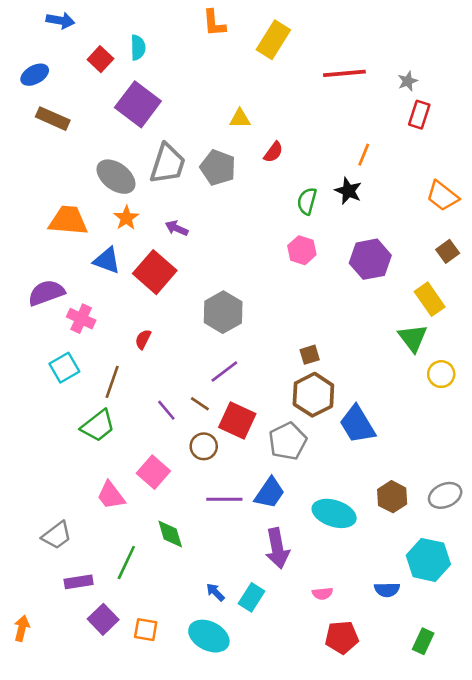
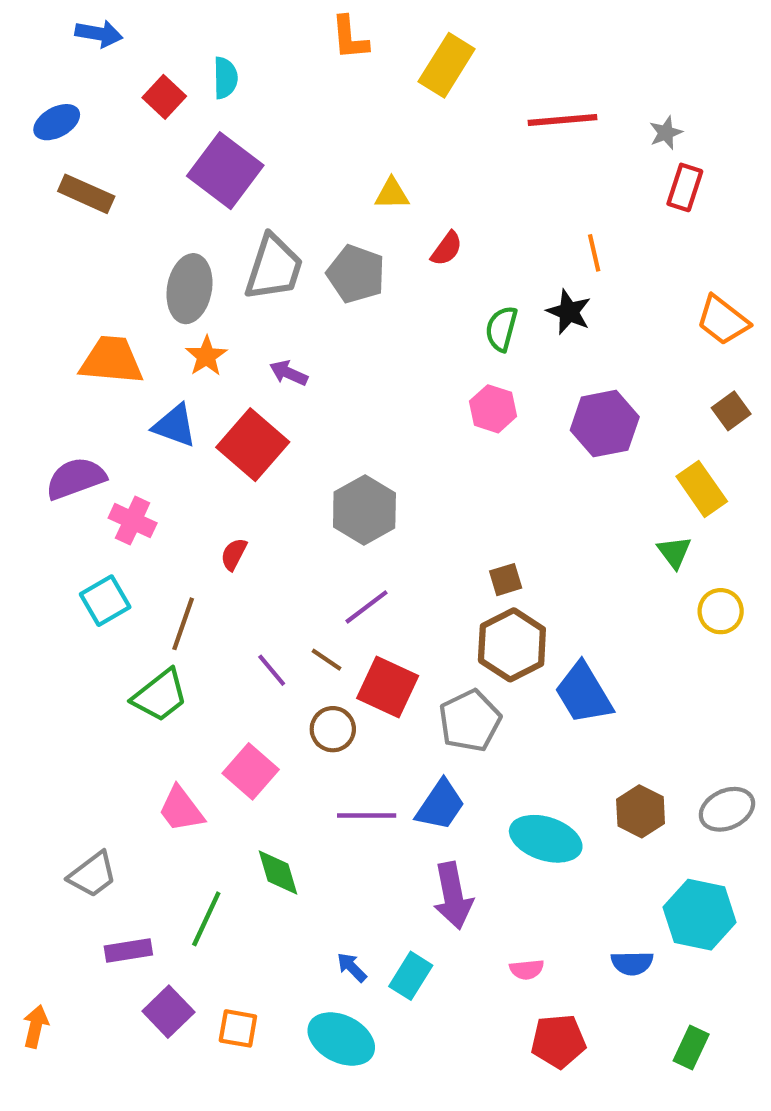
orange line: (364, 155) -> (594, 253), turned -35
gray ellipse: (116, 177) -> (189, 289), turned 63
green triangle: (413, 338) -> (674, 552), size x0.7

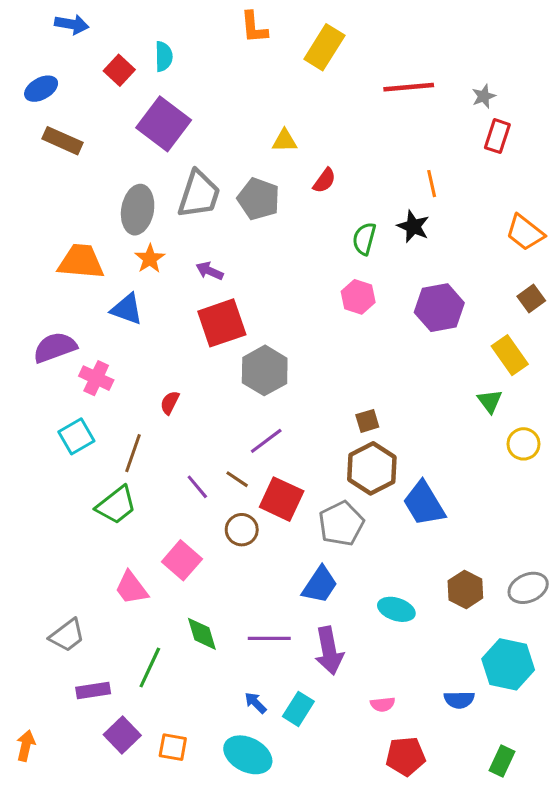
red square: (253, 445) -> (222, 323), moved, turned 30
purple line: (367, 816) -> (269, 638), moved
cyan ellipse: (546, 839) -> (396, 609), size x0.7

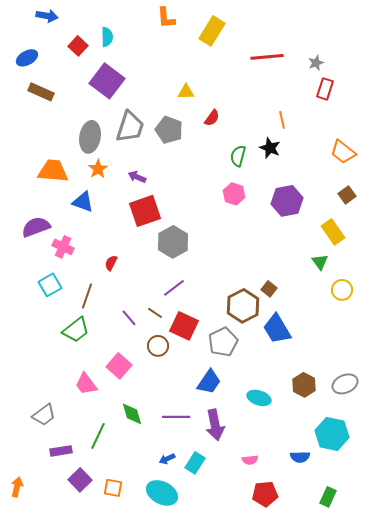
brown square: (367, 421) -> (269, 289), moved, turned -35
blue arrow: (255, 703) -> (167, 459), turned -70

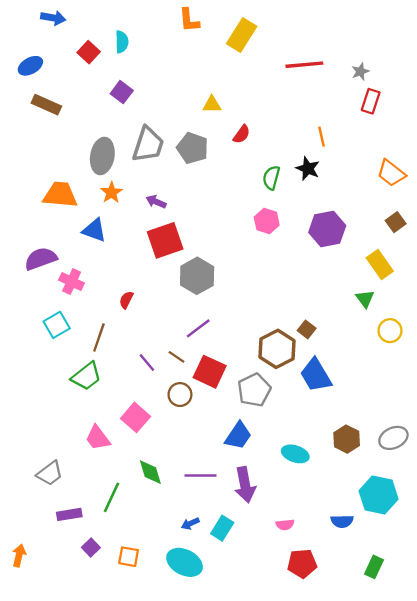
purple square: (107, 81) -> (122, 92), size x0.6
purple square: (80, 480) -> (91, 548), size x0.7

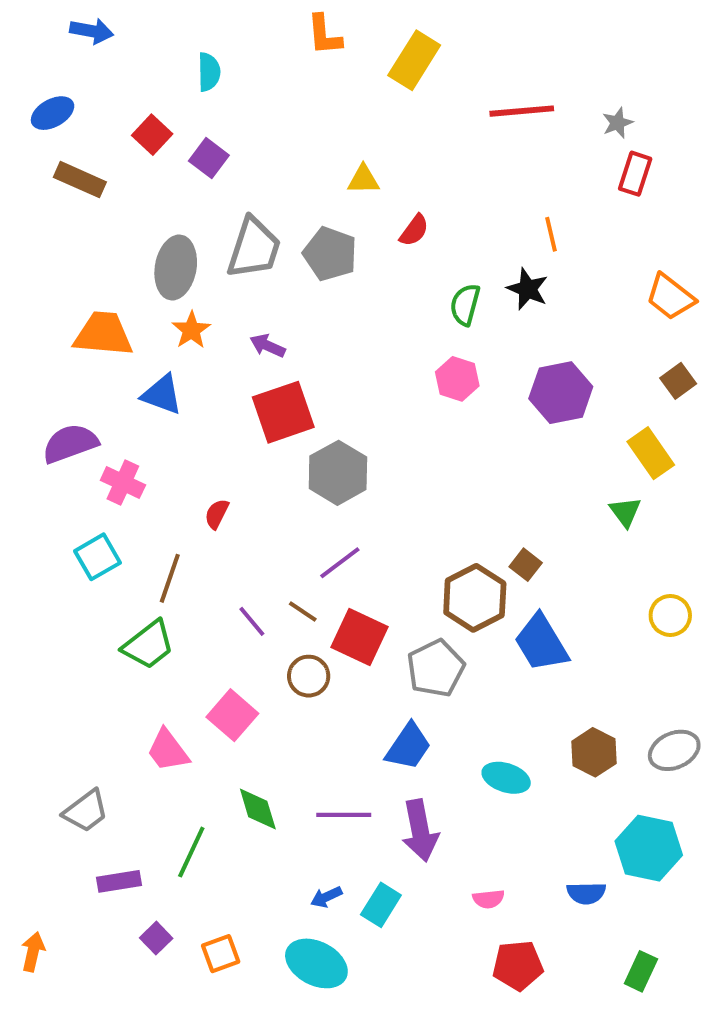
red square: (89, 52) -> (152, 135), moved
yellow circle: (390, 331) -> (670, 615), moved
orange square: (129, 557) -> (221, 954), turned -30

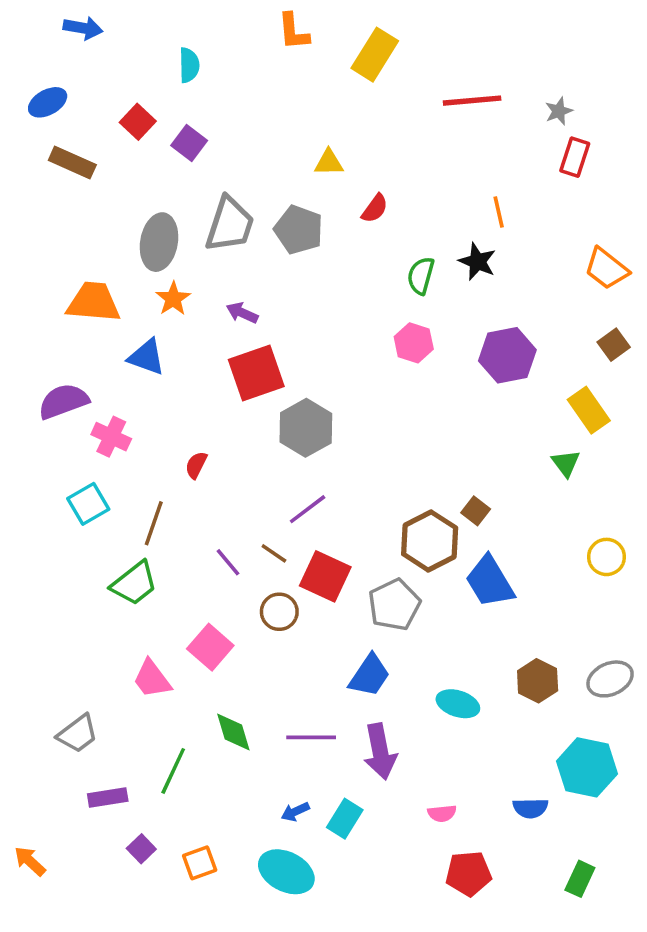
orange arrow: (33, 952) -> (30, 861), turned -60

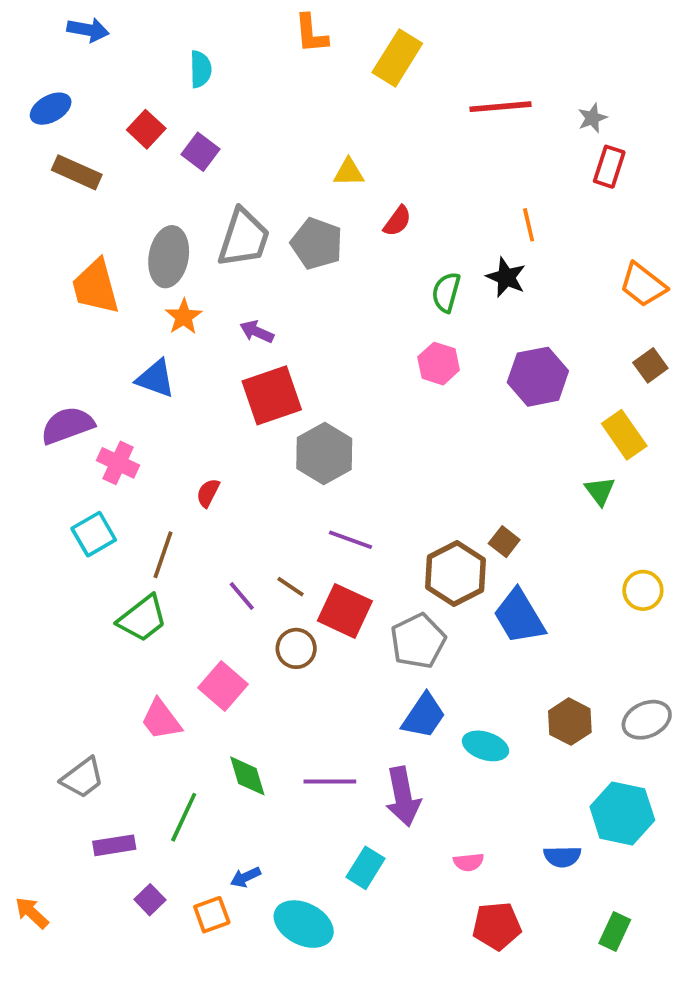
orange trapezoid: (94, 302) -> (96, 287), moved, turned -110
purple line: (308, 509) -> (350, 540), moved, turned 57
blue trapezoid: (369, 675) -> (424, 716), moved
blue arrow: (295, 812) -> (246, 877), moved

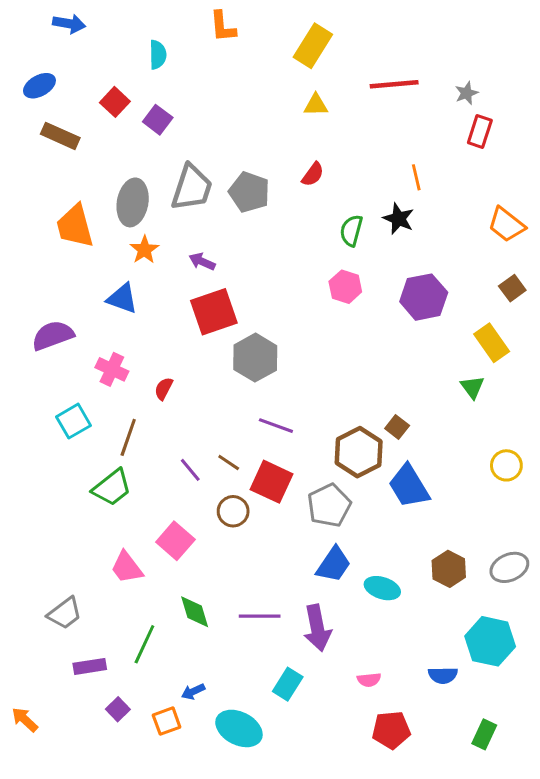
orange L-shape: (311, 34) -> (223, 27), moved
yellow triangle: (349, 172) -> (316, 105), moved
pink cross: (118, 463) -> (112, 369), moved

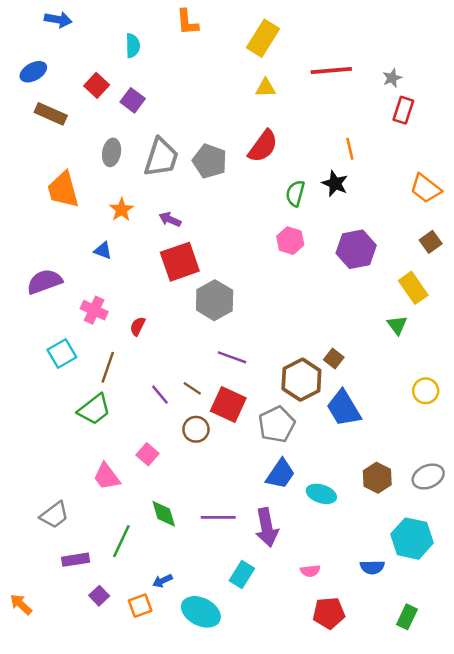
red semicircle: (313, 174) -> (263, 146), size x1.6
gray ellipse: (133, 202) -> (112, 152), moved, size x0.7
blue triangle: (122, 298) -> (103, 251), size x0.7
pink square: (175, 541) -> (148, 454), size x0.7

